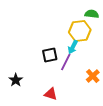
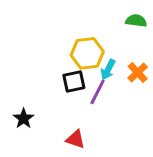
yellow hexagon: (80, 31) -> (87, 53), moved
orange cross: (93, 76) -> (138, 73), moved

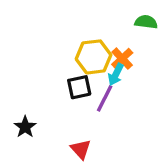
orange cross: (138, 73) -> (122, 59), moved
red triangle: (75, 139) -> (81, 149), turned 30

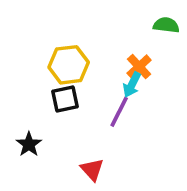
yellow hexagon: (94, 57) -> (69, 65), moved
black square: (79, 87) -> (65, 99), moved

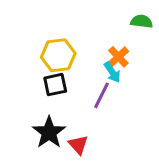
cyan arrow: (132, 85) -> (112, 72), turned -60
black star: (29, 144) -> (49, 132), moved, size x1.5

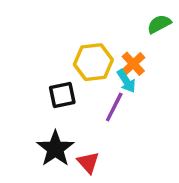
green semicircle: (142, 21) -> (159, 24), turned -35
yellow hexagon: (58, 55) -> (93, 62), moved

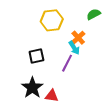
yellow hexagon: (93, 62) -> (52, 20), moved
red triangle: (88, 162) -> (52, 96), turned -40

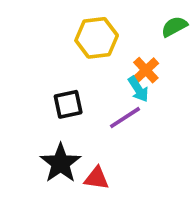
purple line: (67, 63) -> (125, 118), turned 30

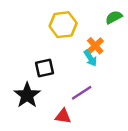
purple line: (125, 118) -> (82, 93), moved
black star: (61, 163) -> (27, 95), moved

